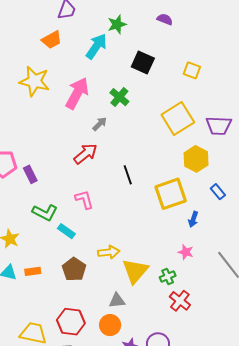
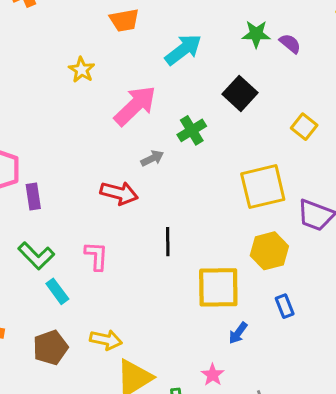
green star: (117, 24) -> (256, 34), moved
yellow star: (34, 81) -> (82, 70), size x0.6
red arrow: (86, 154) -> (119, 193), turned 35

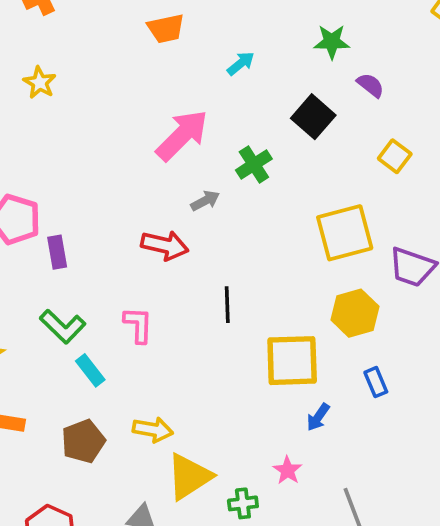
purple semicircle: (290, 44) -> (370, 85), moved
cyan arrow: (183, 50) -> (241, 63), size x0.6
yellow star: (82, 70) -> (40, 83), moved

